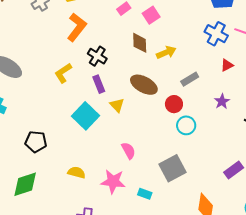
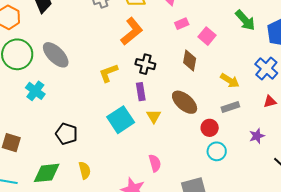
pink square: (151, 15) -> (207, 36), turned -30
yellow arrow: (166, 52) -> (230, 81), moved, turned 42
black cross: (97, 56) -> (145, 64), turned -30
yellow semicircle: (77, 172) -> (85, 170), moved, turned 48

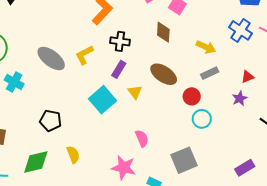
gray ellipse: (56, 55) -> (51, 59), moved
purple rectangle: (141, 92) -> (119, 69), turned 48
red triangle: (270, 102) -> (248, 77), moved

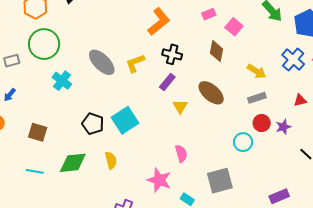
red triangle: (248, 77) -> (300, 100), moved
red circle: (192, 96) -> (262, 123), moved
cyan square: (102, 100) -> (125, 120), moved

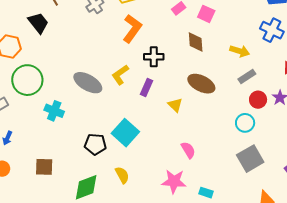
purple rectangle: (167, 82) -> (146, 87), moved
gray square: (220, 181) -> (250, 159), moved

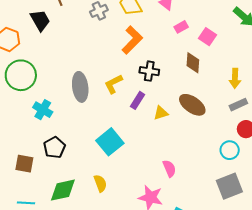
yellow arrow: (240, 51) -> (235, 78), turned 66
gray ellipse: (88, 83) -> (80, 87), turned 44
yellow triangle: (175, 105) -> (161, 113), moved, turned 49
black pentagon: (95, 144) -> (54, 147), moved, turned 30

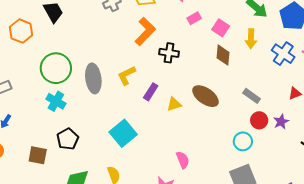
brown diamond: (193, 63) -> (223, 55), moved
black cross: (149, 71) -> (169, 53), moved
green circle: (21, 75) -> (56, 68), moved
yellow arrow: (235, 78) -> (251, 39), moved
gray rectangle: (238, 105) -> (252, 96), turned 60

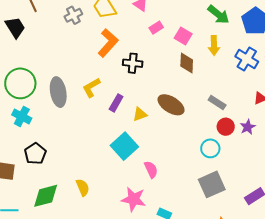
cyan square: (123, 133) -> (124, 146), moved

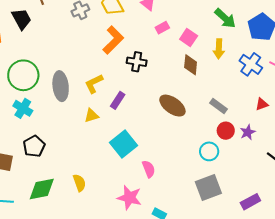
yellow triangle: (140, 114) -> (91, 116), moved

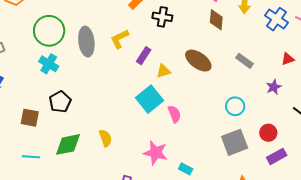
yellow triangle: (91, 116) -> (163, 71), moved
red circle: (226, 131) -> (268, 133), moved
pink semicircle: (149, 169) -> (174, 114), moved

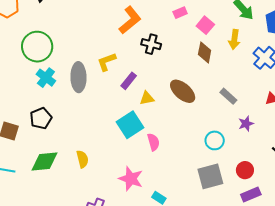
gray ellipse: (86, 41) -> (78, 77), moved
cyan cross: (49, 64) -> (46, 78), moved
purple star: (274, 87) -> (246, 124), moved

